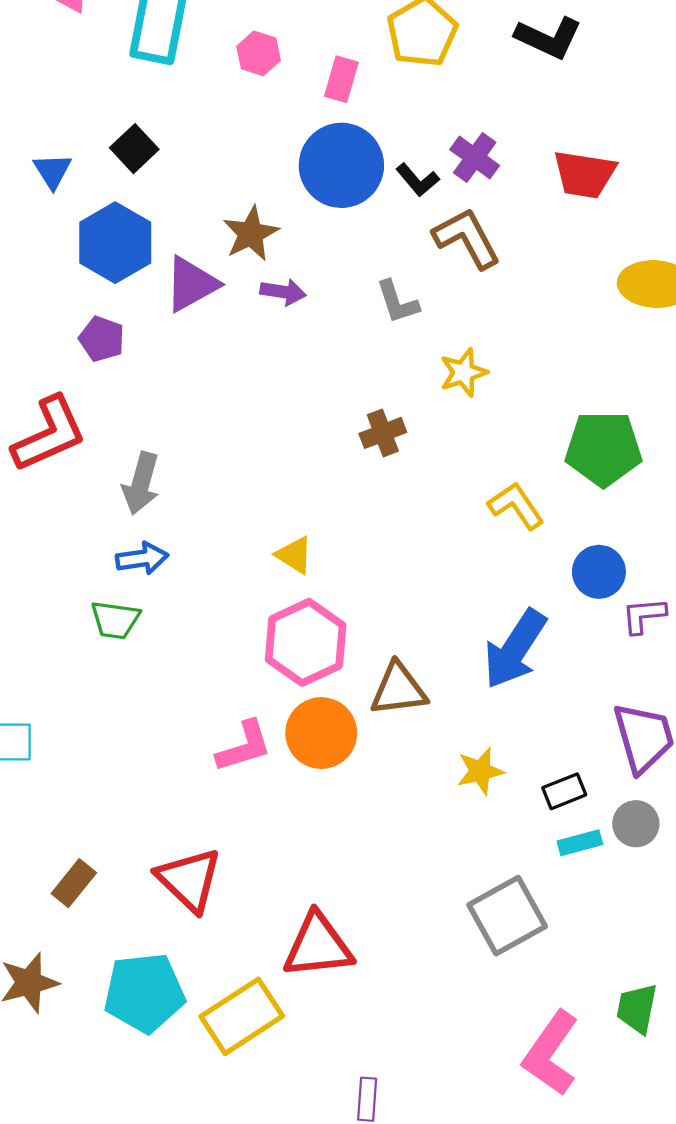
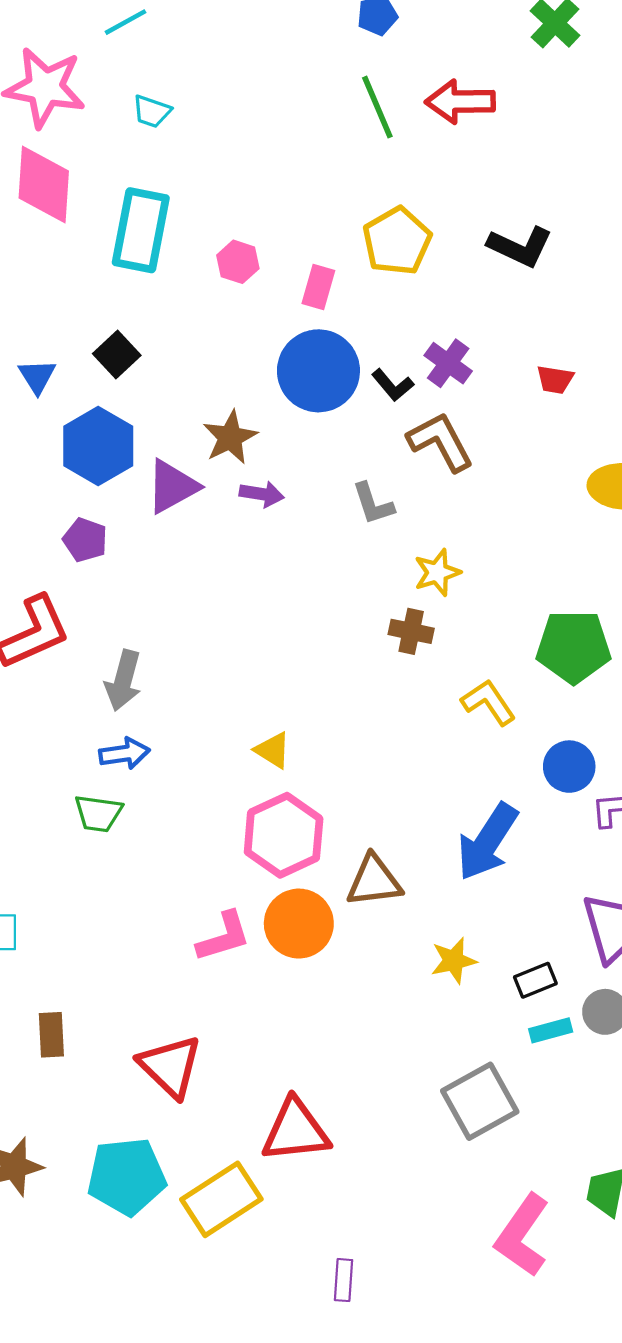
red trapezoid: (584, 174) -> (555, 380), size x0.6
brown cross: (383, 433) -> (411, 631), moved, turned 33
brown rectangle: (74, 883) -> (51, 1035), moved, turned -42

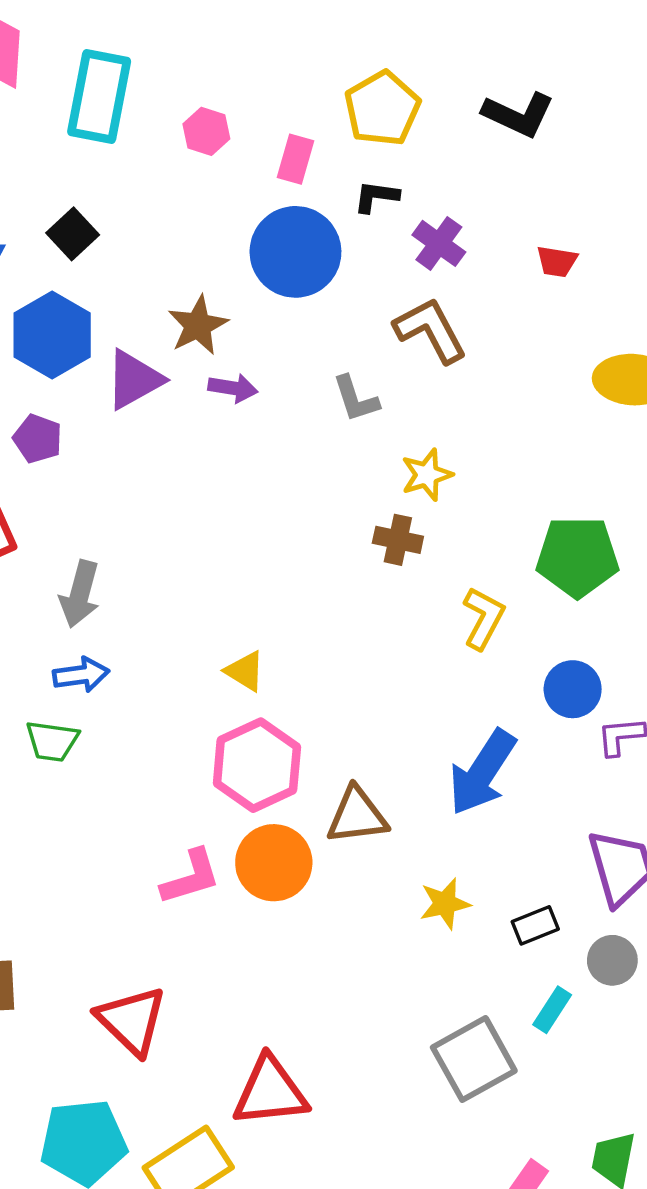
black L-shape: (393, 385) -> (376, 196), moved, turned 138
yellow L-shape: (489, 702) -> (483, 618), turned 62
cyan rectangle: (551, 1030) -> (552, 1010), moved, turned -42

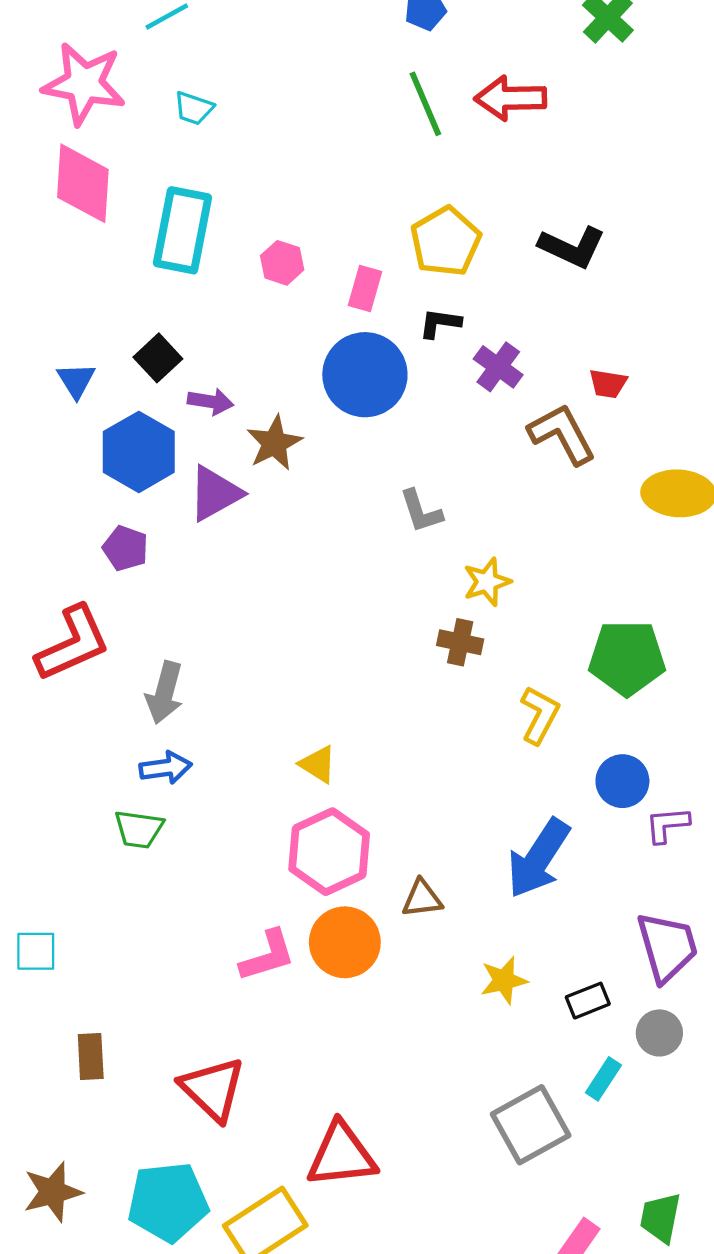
brown L-shape: (430, 330) -> (562, 434), moved
purple arrow: (233, 388) -> (210, 402), moved
brown triangle: (357, 816) -> (422, 899), size x0.7

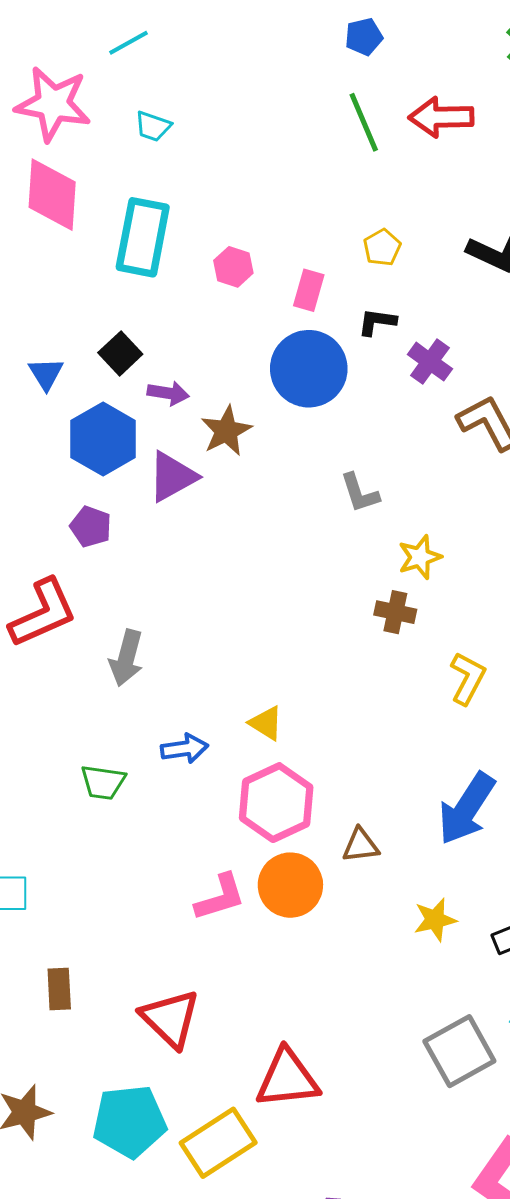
yellow pentagon: (446, 241) -> (382, 247), size x0.6
blue arrow: (166, 768) -> (184, 749), moved

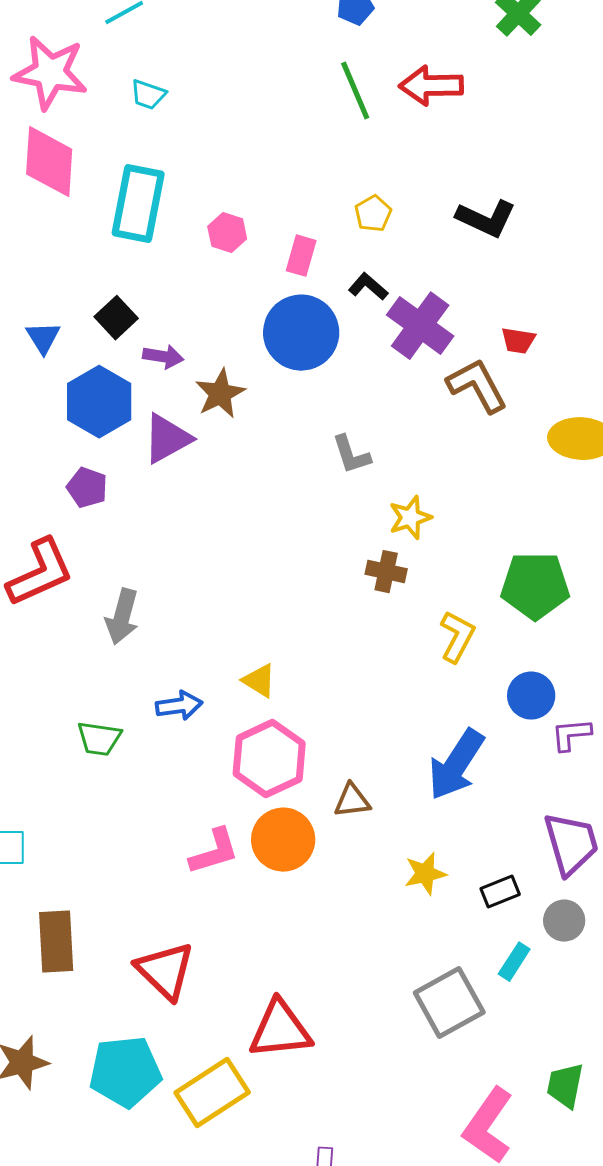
black L-shape: (377, 322) -> (368, 287), turned 33
purple cross: (430, 362) -> (420, 326), size x1.5
brown rectangle: (59, 989) -> (56, 942), size x1.5

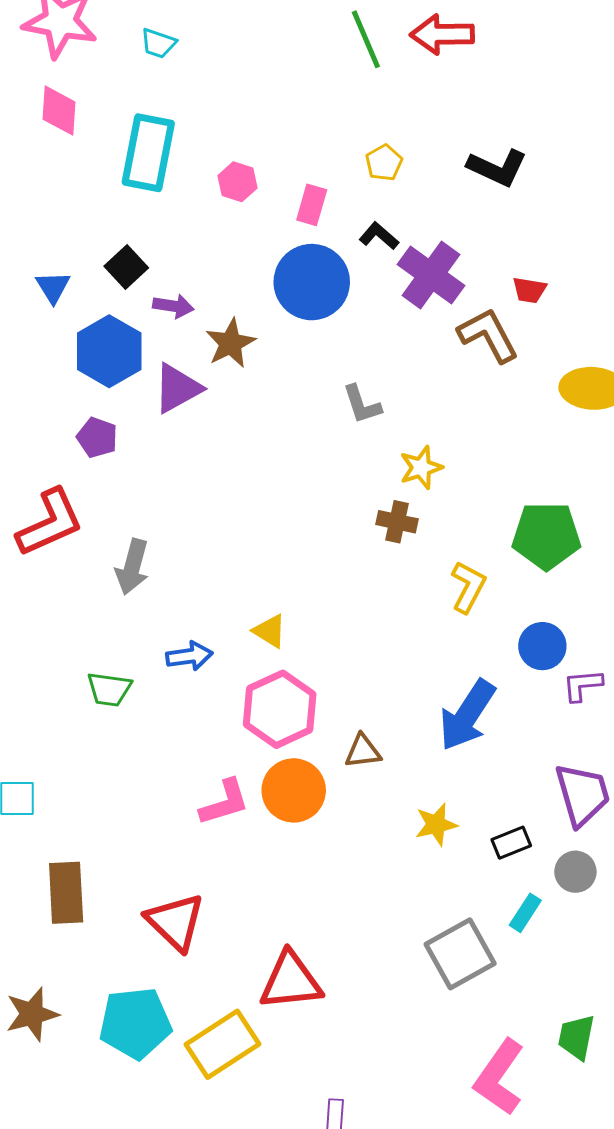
pink diamond: (49, 162) -> (59, 111), size x0.7

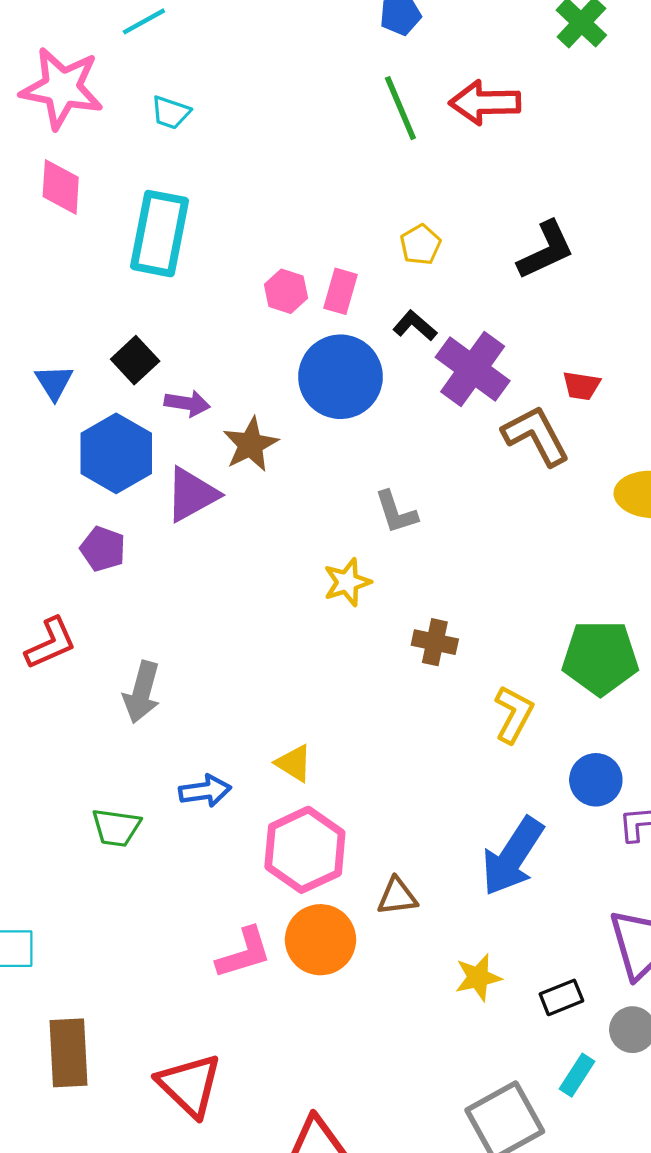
black L-shape: (497, 168) -> (546, 250), turned -50
pink hexagon: (238, 182) -> (286, 291), moved
yellow star: (421, 468) -> (347, 582), moved
red L-shape: (50, 523) -> (51, 643), size x0.7

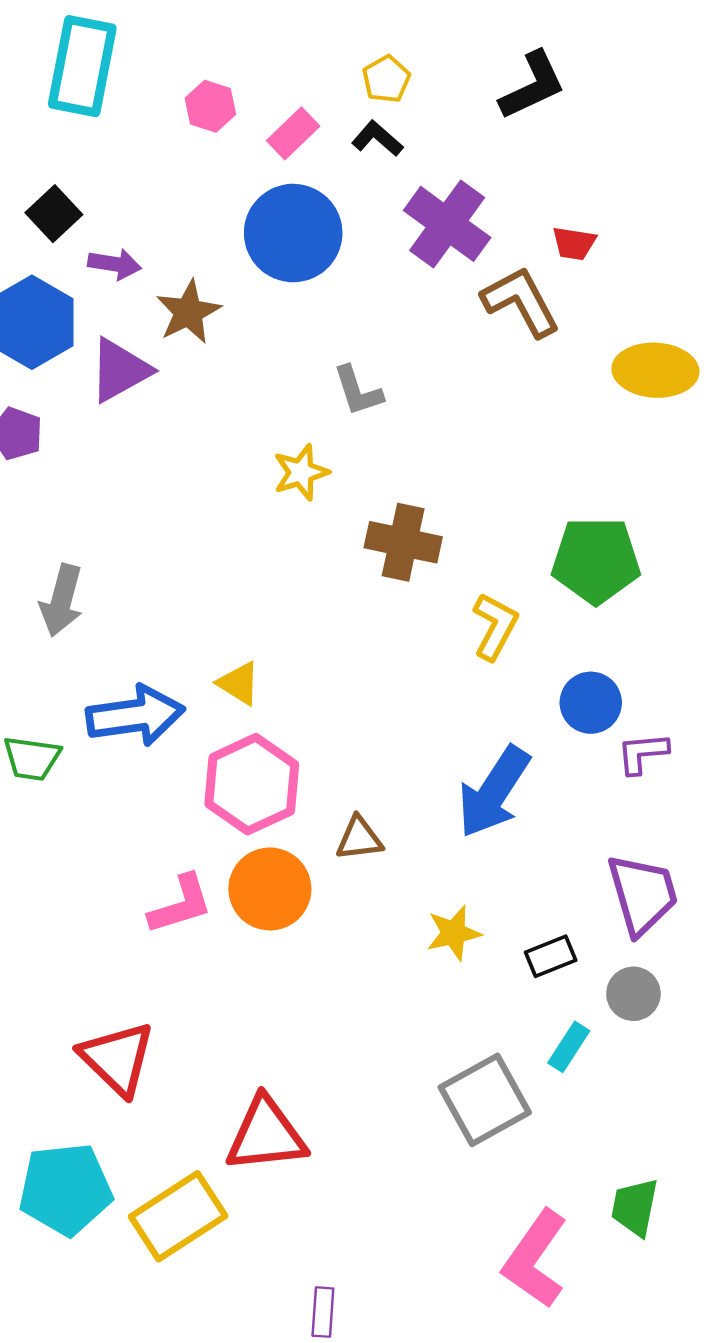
pink hexagon: (286, 291) -> (210, 106), moved
pink rectangle: (340, 291) -> (293, 133), turned 30
black L-shape: (415, 326) -> (377, 139), moved
brown cross: (435, 642) -> (403, 542), size x1.4
blue arrow: (205, 791) -> (135, 716), size x1.6

